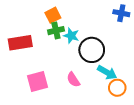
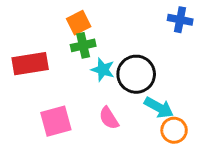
cyan star: (71, 36) -> (103, 70), moved

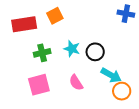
green cross: (83, 45) -> (42, 53), moved
red rectangle: (30, 64) -> (24, 24), moved
black circle: (136, 74) -> (95, 52), size x0.7

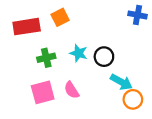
pink semicircle: (76, 83) -> (72, 90), moved

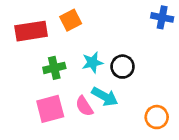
cyan star: (79, 53) -> (93, 62), turned -30
cyan arrow: (121, 82) -> (105, 97), moved

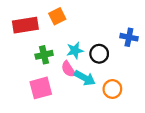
blue cross: (162, 17) -> (129, 37), moved
pink semicircle: (84, 106) -> (68, 69), moved
orange circle: (157, 117) -> (112, 89), moved

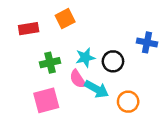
red rectangle: (25, 25) -> (29, 29), size x0.7

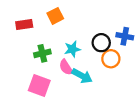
black circle: (113, 61) -> (101, 43), moved
pink square: (46, 100) -> (39, 85), turned 35
orange circle: (128, 102) -> (111, 59), moved

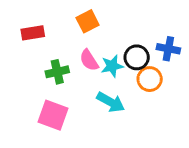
orange square: (55, 16) -> (88, 21), moved
cyan star: (72, 49) -> (112, 66), moved
pink semicircle: (66, 67) -> (89, 60), moved

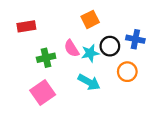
orange square: (88, 21) -> (90, 19), moved
orange circle: (150, 79) -> (127, 72), moved
pink square: (53, 115) -> (43, 93), turned 35

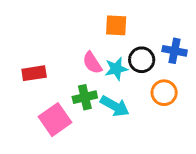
orange square: (90, 19) -> (116, 25), turned 30
red rectangle: (26, 26) -> (34, 73), moved
green cross: (46, 58) -> (85, 97), moved

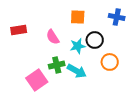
blue cross: (175, 51) -> (117, 17), moved
pink semicircle: (92, 63) -> (53, 37), moved
red rectangle: (34, 73) -> (19, 30), moved

